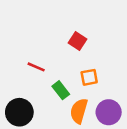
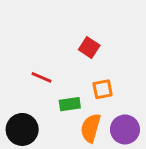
green rectangle: (61, 90) -> (70, 104), turned -60

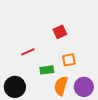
red square: (89, 47) -> (60, 32), turned 32
red line: (41, 77) -> (28, 52), turned -48

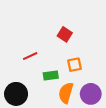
red square: (60, 32) -> (65, 34), turned -32

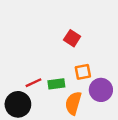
red line: (30, 56) -> (34, 83), moved
purple circle: (91, 94) -> (101, 90), moved

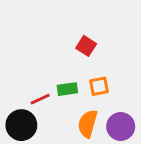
green rectangle: (56, 84) -> (67, 89), moved
purple circle: (101, 90) -> (121, 127), moved

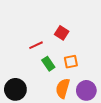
green rectangle: (67, 89) -> (48, 64), turned 64
red line: (40, 99) -> (36, 45), moved

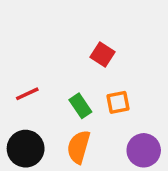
red line: (36, 45) -> (27, 94), moved
orange semicircle: (63, 88) -> (79, 147), moved

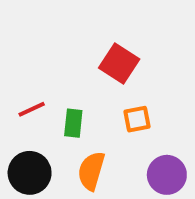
red square: (103, 54) -> (119, 63), size x1.4
green rectangle: (80, 106) -> (73, 123), moved, turned 40

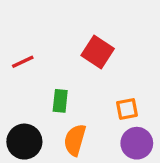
red line: (32, 109) -> (23, 62), moved
orange square: (137, 119) -> (127, 109), moved

